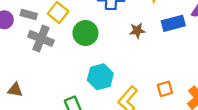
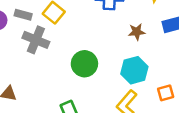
green circle: (85, 33) -> (84, 64), moved
cyan hexagon: (100, 77) -> (134, 70), moved

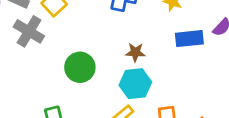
brown star: (137, 32) -> (135, 52), moved

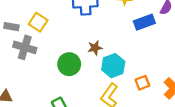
brown star: (135, 52) -> (95, 48), moved

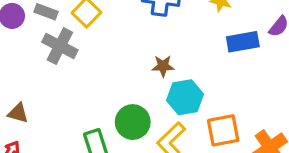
green circle: (69, 64) -> (133, 122), moved
orange square: (142, 83) -> (223, 130), size x1.5

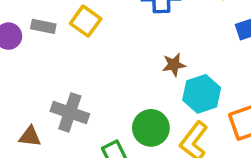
gray cross: (60, 46) -> (70, 112), moved

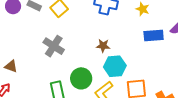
gray cross: (70, 112) -> (54, 46), moved

